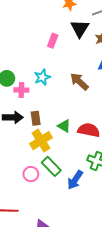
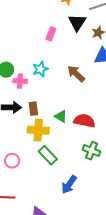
yellow cross: (41, 141) -> (38, 130), turned 35
pink circle: (31, 174) -> (12, 161), moved
blue arrow: (75, 180) -> (69, 184), moved

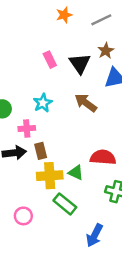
black triangle: (77, 22) -> (80, 63), moved
pink rectangle: (51, 34) -> (50, 60), turned -40
pink cross: (20, 81) -> (27, 128), moved
green triangle: (61, 116) -> (76, 172), moved

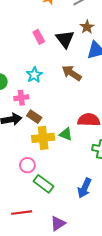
brown rectangle: (41, 151) -> (34, 117), turned -40
green rectangle: (65, 204) -> (43, 184), moved
pink circle: (23, 216) -> (27, 165), moved

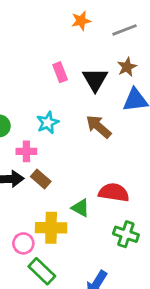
yellow cross: (43, 138) -> (51, 228), moved

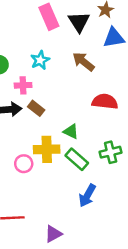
pink rectangle: (60, 72) -> (49, 17), size x1.5
red semicircle: (114, 193) -> (105, 102), moved
green cross: (126, 234) -> (111, 152), turned -30
green rectangle: (42, 271) -> (77, 159), moved

